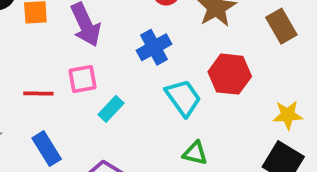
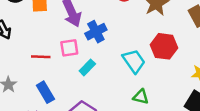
blue cross: (154, 47) -> (96, 32), moved

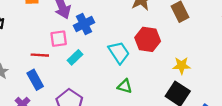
red line: (41, 57) -> (40, 55), moved

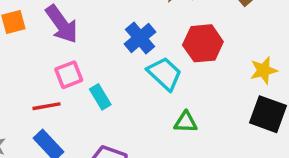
blue cross: (84, 24) -> (140, 38), moved
cyan rectangle: (75, 57) -> (100, 97), turned -63

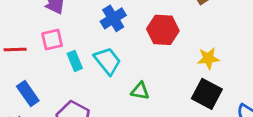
cyan trapezoid: (165, 74) -> (107, 61), moved
red line: (47, 106) -> (15, 49), moved

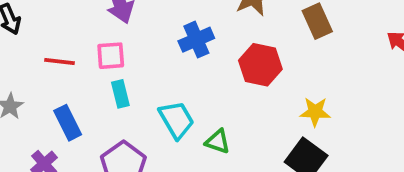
cyan rectangle: (75, 61) -> (120, 94), moved
cyan trapezoid: (107, 61) -> (176, 120), moved

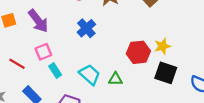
red line: (59, 61) -> (17, 64), turned 42
red hexagon: (260, 65) -> (138, 52), moved

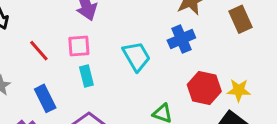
blue cross: (86, 28) -> (181, 39), moved
cyan trapezoid: (90, 75) -> (136, 56), moved

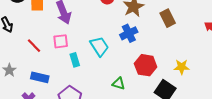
cyan rectangle: (86, 76) -> (75, 60), moved
yellow star: (239, 90) -> (182, 67), moved
blue rectangle: (45, 98) -> (40, 77), turned -48

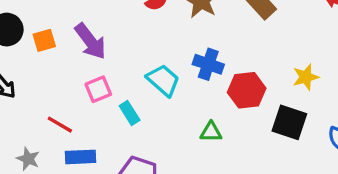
blue cross: (129, 33) -> (208, 64), moved, turned -30
red line: (34, 46) -> (60, 125), moved

